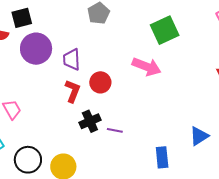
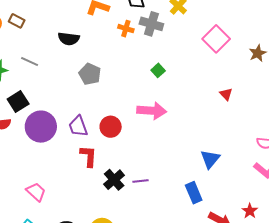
green square: (165, 30) -> (158, 70), size x0.5
red circle: (100, 82) -> (111, 127), moved
blue triangle: (199, 136) -> (210, 159), moved

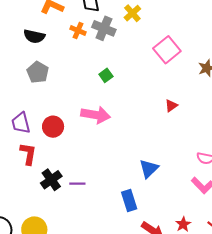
black semicircle: (69, 39) -> (34, 36), moved
red triangle: (226, 94) -> (171, 106), turned 32

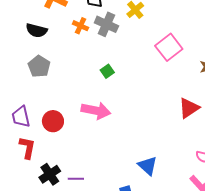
red triangle: (171, 106) -> (189, 108), moved, size x1.6
blue triangle: (149, 169) -> (148, 166), turned -35

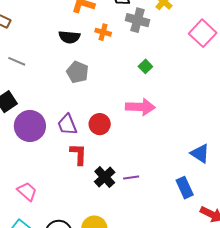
orange cross: (80, 26) -> (103, 32), moved

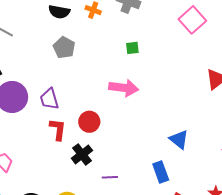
green square: (145, 66) -> (132, 48), turned 32
red circle: (100, 124) -> (89, 122), moved
purple line: (131, 178) -> (110, 177), moved

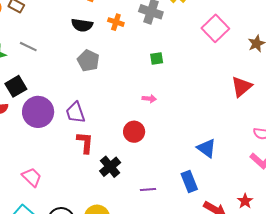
pink arrow: (124, 88) -> (149, 99), size x0.5
red circle: (89, 122) -> (134, 132), moved
purple line: (110, 177) -> (148, 189), moved

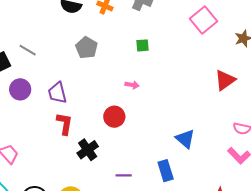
gray line: (28, 47) -> (28, 50), moved
gray pentagon: (88, 61) -> (87, 48), moved
purple circle: (38, 112) -> (20, 89), size x0.7

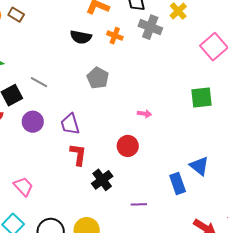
green square: (142, 45) -> (201, 98), moved, size x1.6
blue rectangle: (166, 171) -> (178, 183), moved

